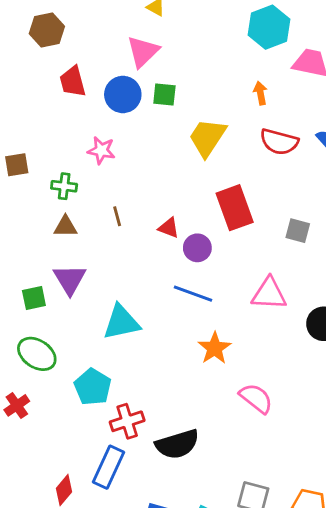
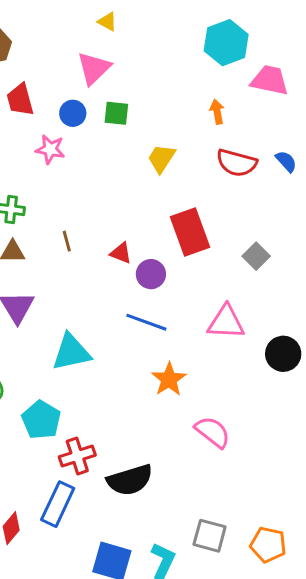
blue circle: (123, 94) -> (73, 113), size x0.7
yellow trapezoid: (207, 137) -> (161, 158), size x0.7
pink star: (101, 150) -> (50, 149), moved
gray square: (298, 231) -> (256, 256), turned 30

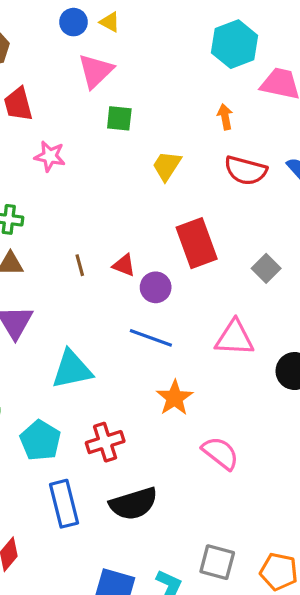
blue circle: (73, 113) -> (73, 22), moved
brown line: (67, 241) -> (80, 265), moved
red cross: (77, 456) -> (105, 442), moved
blue rectangle: (58, 504) -> (64, 504), moved, turned -39

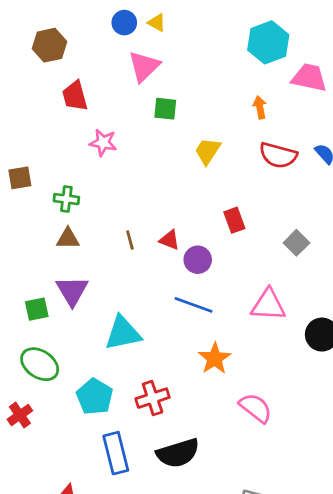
red rectangle: (197, 243) -> (234, 220), size x0.6

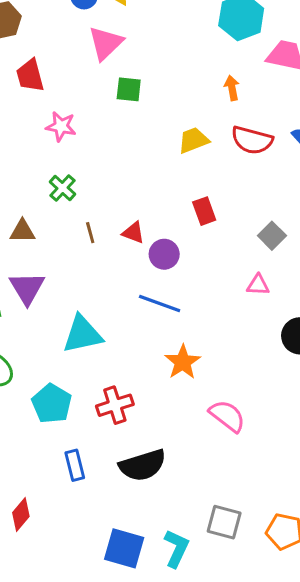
yellow trapezoid: (208, 151) -> (193, 140), moved, turned 36
green cross: (66, 199) -> (62, 188), moved, turned 35
pink triangle: (268, 305) -> (258, 285), moved, size x0.6
blue rectangle: (116, 453) -> (75, 465), size x0.7

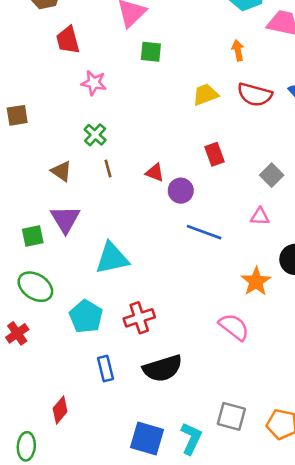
brown triangle: (22, 231) -> (61, 171), turned 35
brown line: (90, 233) -> (108, 169), moved
blue line: (160, 304) -> (204, 232), moved
orange star: (183, 362) -> (256, 281), moved

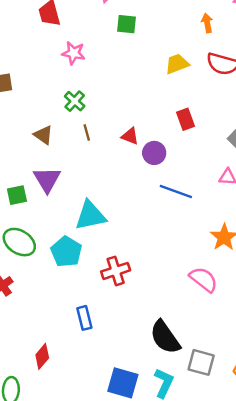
cyan pentagon: (86, 317) -> (66, 252), moved
black semicircle: (163, 368) -> (165, 337), moved, turned 72

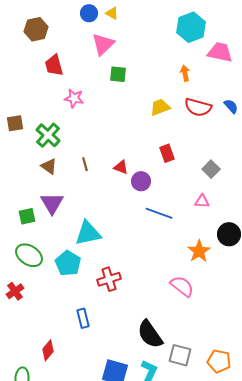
green cross: (75, 101) -> (48, 135), moved, size x1.4

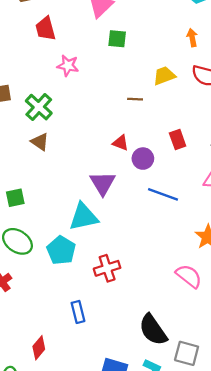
red rectangle: (167, 153) -> (178, 139), moved
brown line: (85, 164) -> (135, 99), moved, turned -72
purple triangle: (52, 203) -> (103, 183), moved

